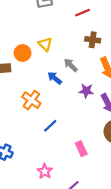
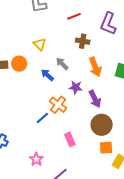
orange circle: (23, 53) -> (19, 64), moved
orange cross: (31, 100) -> (58, 105), moved

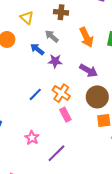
brown cross: (83, 41) -> (61, 12), moved
purple star: (76, 87) -> (55, 61), moved
purple arrow: (95, 99) -> (88, 71), turned -30
orange cross: (58, 105) -> (61, 93), moved

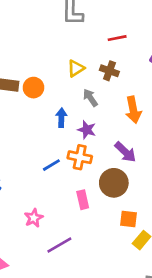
yellow triangle: (27, 18) -> (76, 68), moved, turned 32
blue arrow: (37, 49) -> (61, 118), moved, turned 40
orange cross: (61, 93) -> (80, 157), moved, turned -36
brown circle: (97, 97) -> (114, 183), moved

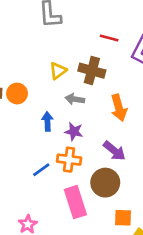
red line: (117, 38) -> (109, 38), moved, turned 30
brown cross: (109, 71) -> (92, 71), size x1.4
gray arrow: (90, 98) -> (75, 99), turned -42
pink rectangle: (83, 200) -> (75, 202), size x1.6

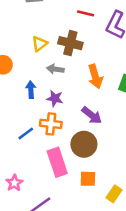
orange square: (123, 218) -> (88, 179), moved

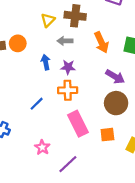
purple arrow: (92, 115) -> (115, 77), moved
blue line: (26, 133) -> (37, 104), moved
brown circle: (84, 144) -> (116, 103), moved

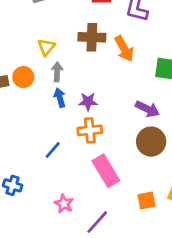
yellow triangle: (48, 20) -> (46, 47), moved
gray arrow: (65, 41) -> (57, 72), moved, turned 96
orange arrow: (101, 42) -> (124, 49), moved
orange square: (107, 135) -> (146, 200), moved

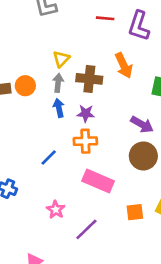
brown cross: (92, 37) -> (89, 79), moved
yellow triangle: (46, 47) -> (61, 59), moved
pink rectangle: (106, 171) -> (98, 181), turned -40

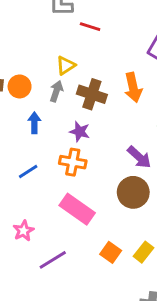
red line: (105, 18) -> (90, 27), moved
blue arrow: (59, 108) -> (34, 123), moved
orange square: (135, 212) -> (111, 252), turned 30

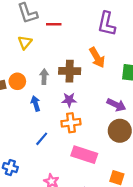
yellow triangle: (66, 65) -> (25, 42), moved

